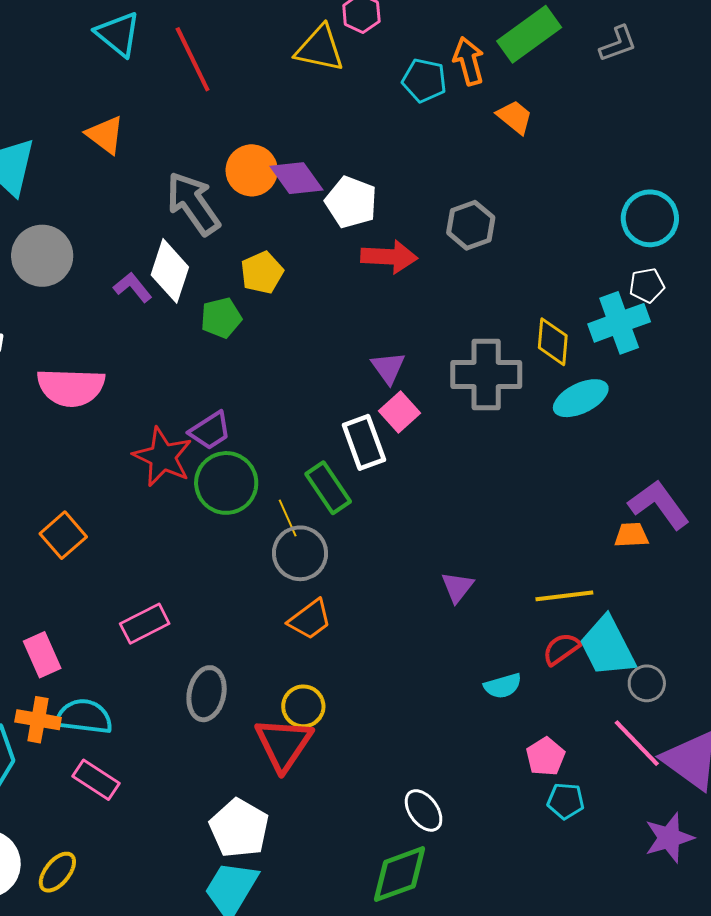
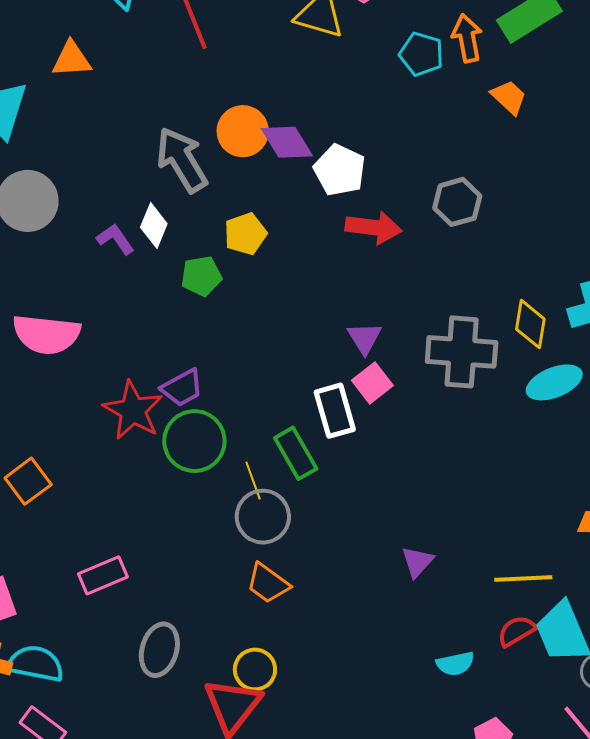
orange triangle: (105, 135) -> (72, 59), moved, turned -45
white diamond: (170, 271) -> (154, 225), size x0.7
orange trapezoid: (310, 619) -> (268, 583), turned 69

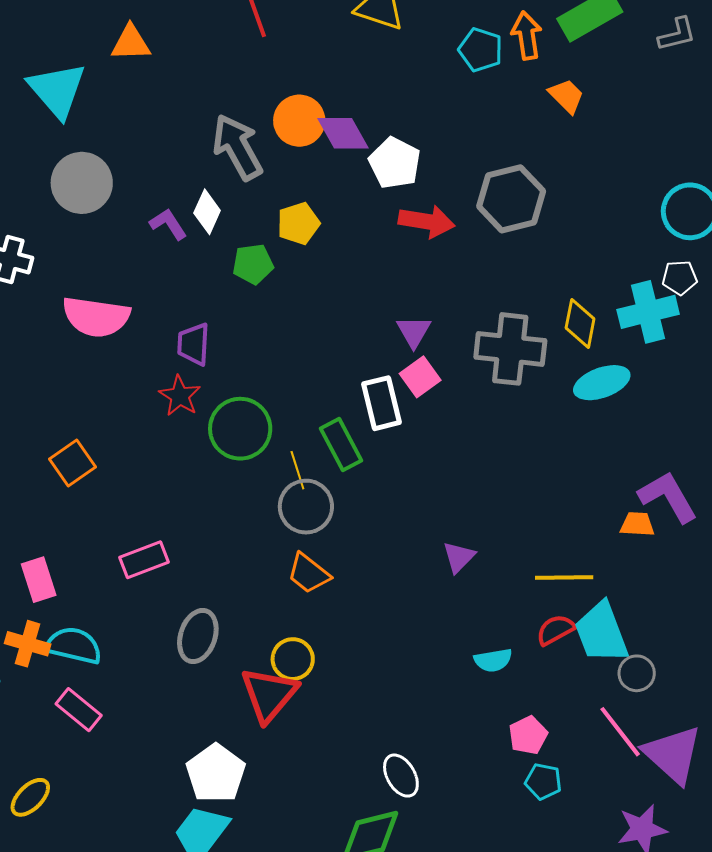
gray hexagon: (457, 202) -> (511, 199), size x1.4
purple trapezoid: (182, 388) -> (193, 344), moved, turned 120
red star: (133, 410) -> (180, 396), size x0.7

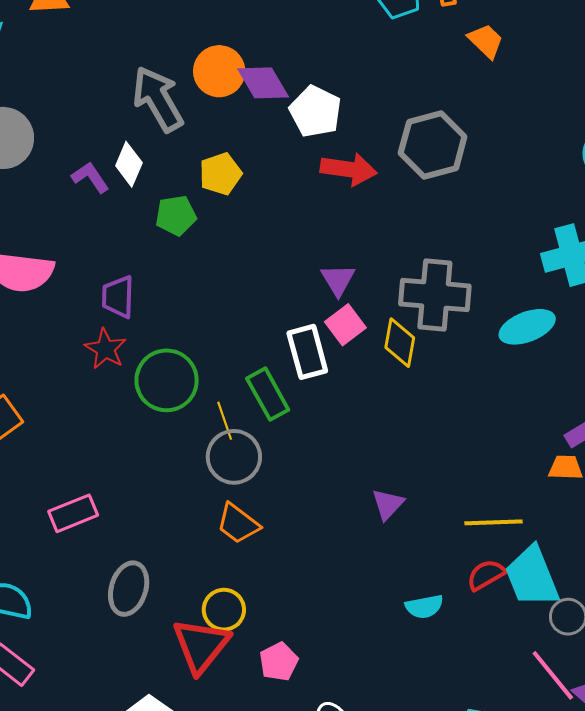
yellow diamond: (580, 323) -> (400, 343), moved
pink pentagon: (528, 735) -> (279, 662), moved

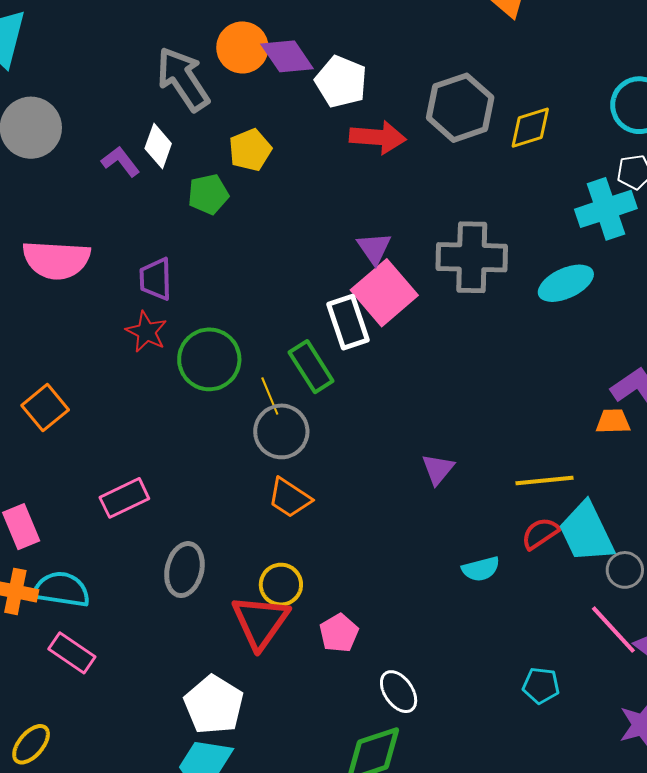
pink square: (345, 325) -> (384, 293), size x1.6
yellow diamond: (400, 343) -> (530, 128), moved, turned 66

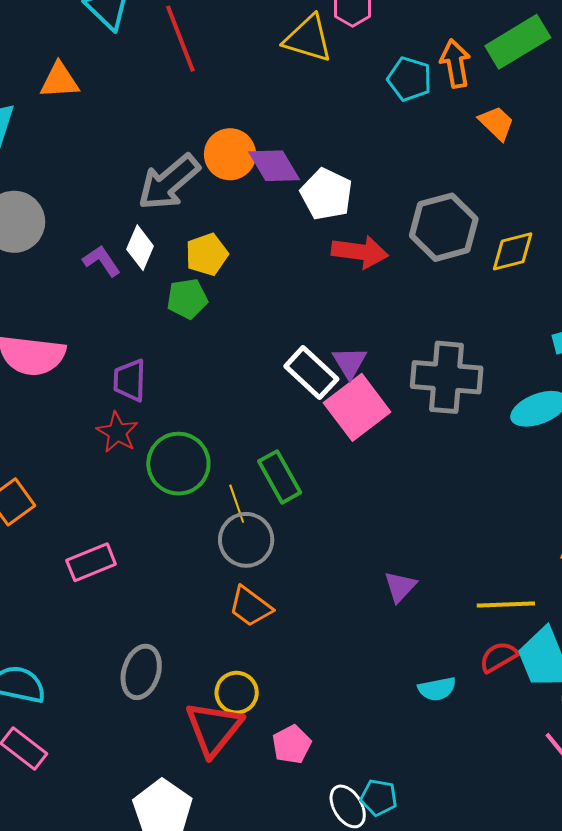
gray arrow: (183, 79) -> (169, 182), turned -100
yellow pentagon: (250, 150) -> (207, 254), moved
white rectangle: (348, 322) -> (311, 373), moved, turned -32
pink rectangle: (124, 498) -> (91, 562), moved
cyan pentagon: (541, 686) -> (379, 798), moved

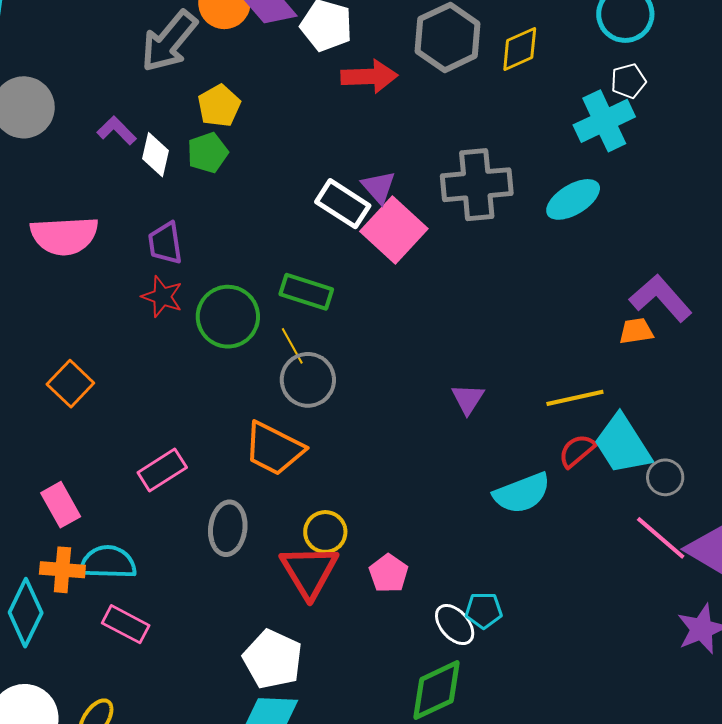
white diamond: (140, 248) -> (156, 155), moved
green rectangle: (280, 477) -> (306, 292), moved, turned -33
pink rectangle: (91, 562) -> (162, 470), moved
orange trapezoid: (250, 607) -> (274, 449), moved, size x1.4
cyan semicircle: (437, 689) -> (522, 493), size x1.5

